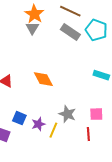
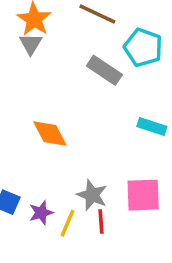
gray rectangle: (70, 32) -> (104, 70), moved
pink square: (96, 114) -> (143, 195), size x1.5
red line: (88, 134) -> (101, 221), moved

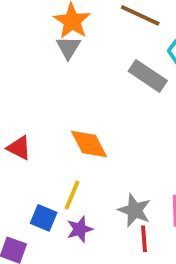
yellow line: (68, 223) -> (72, 195), moved

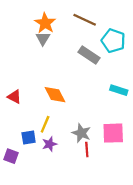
blue square: (44, 218) -> (29, 137), turned -32

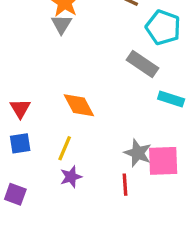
gray rectangle: (89, 55) -> (142, 64), moved
red triangle: (14, 97) -> (20, 108), turned 32
gray star: (81, 133) -> (138, 153), moved
blue square: (29, 137) -> (20, 143), moved

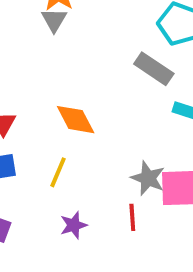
purple star: (71, 177) -> (74, 225), moved

